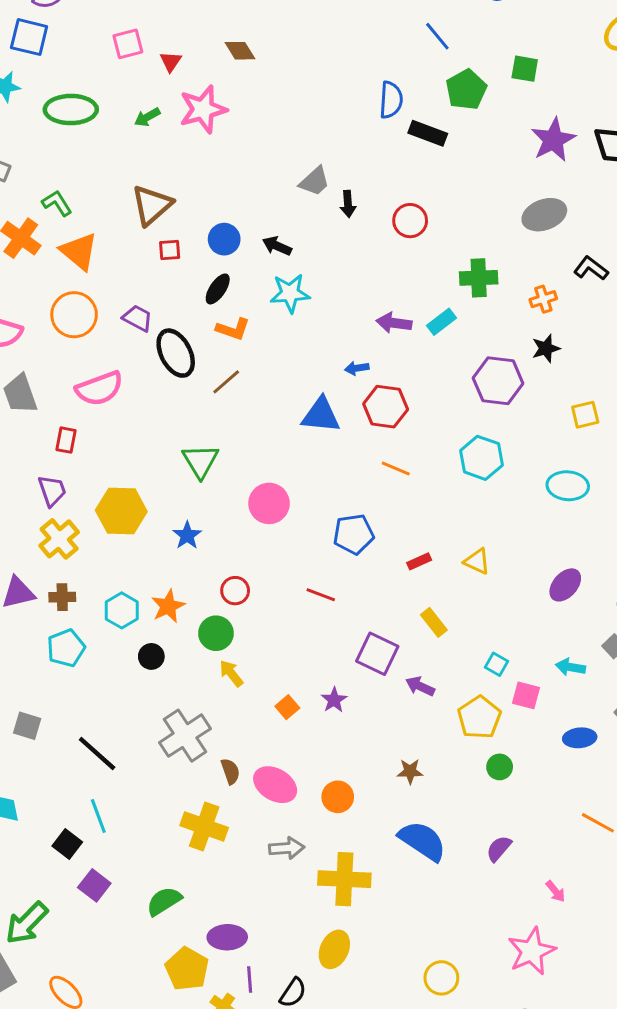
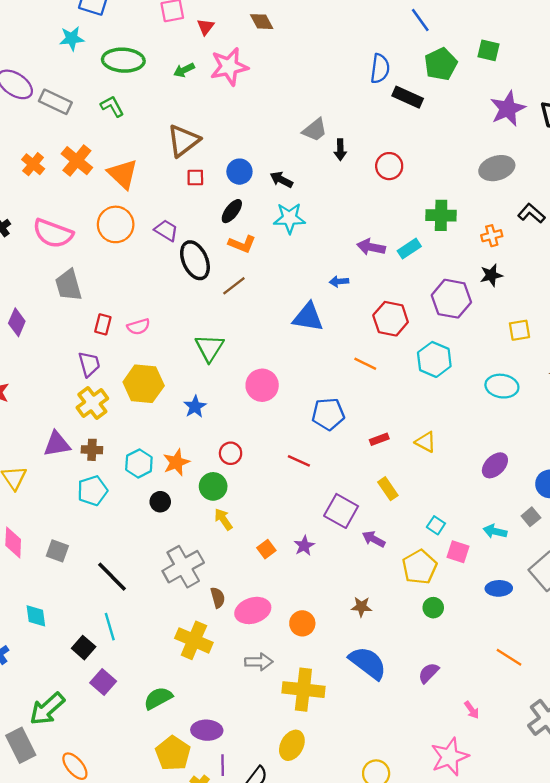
green L-shape: (57, 203) -> (112, 106), moved
pink semicircle: (99, 389) -> (138, 327), moved, size x0.6
red hexagon: (386, 407) -> (391, 319), moved
pink ellipse: (275, 785) -> (253, 610), turned -52

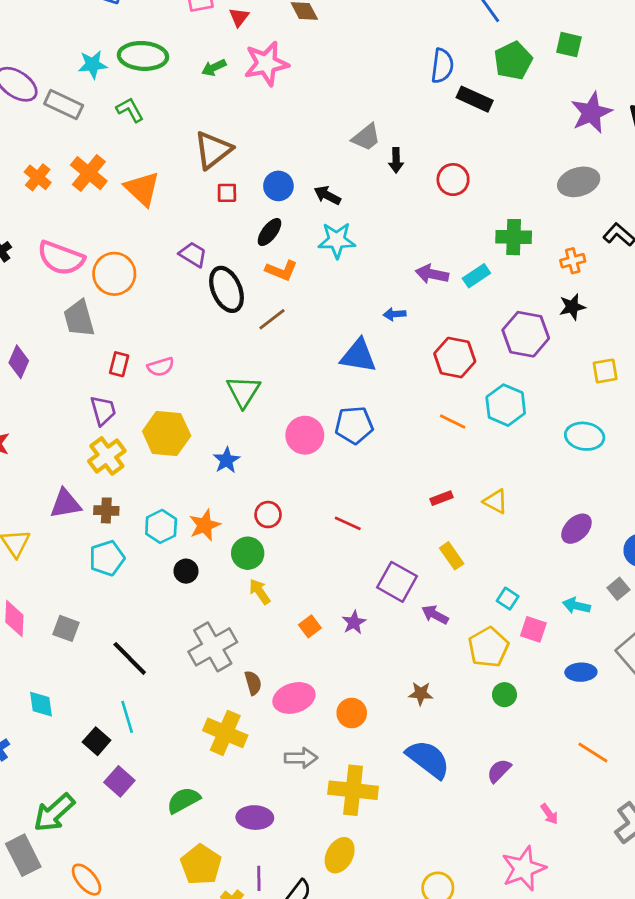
cyan star: (72, 38) -> (93, 65), moved
orange circle: (116, 224) -> (114, 274), moved
orange line: (365, 364) -> (453, 422), moved
blue pentagon: (328, 414) -> (354, 425), moved
purple ellipse: (207, 730) -> (255, 818), moved

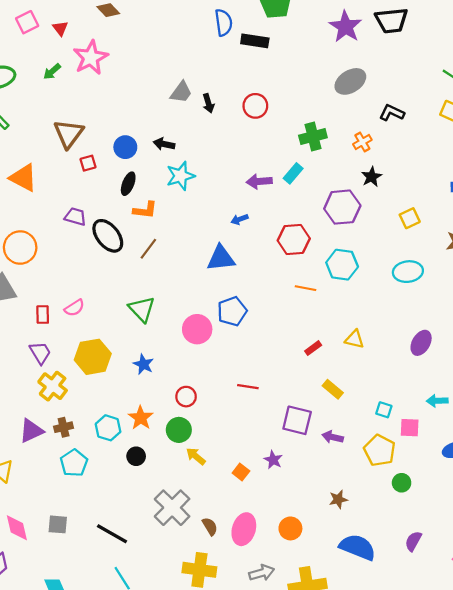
pink ellipse: (294, 698) -> (244, 529), turned -40

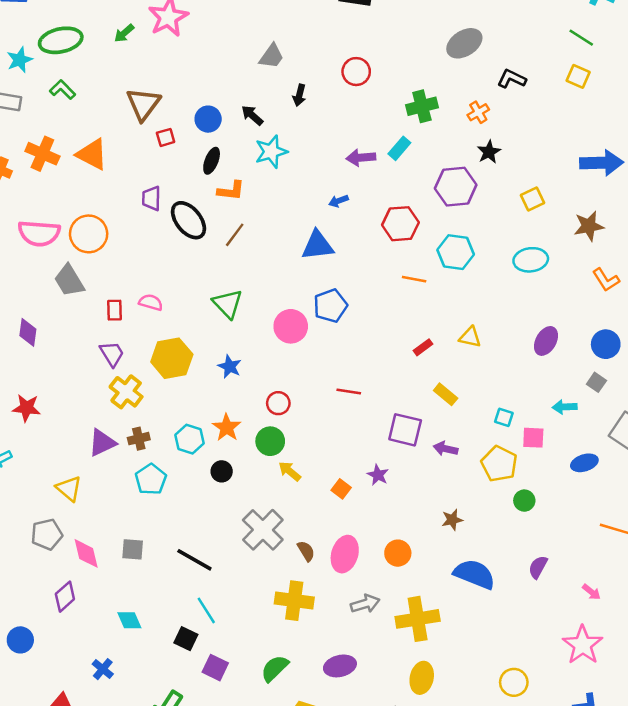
black arrow: (208, 103) -> (299, 95), moved, turned 30
black arrow: (164, 144) -> (252, 115), turned 30
purple trapezoid: (75, 217) -> (151, 198), turned -105
pink semicircle: (74, 308) -> (151, 302), turned -132

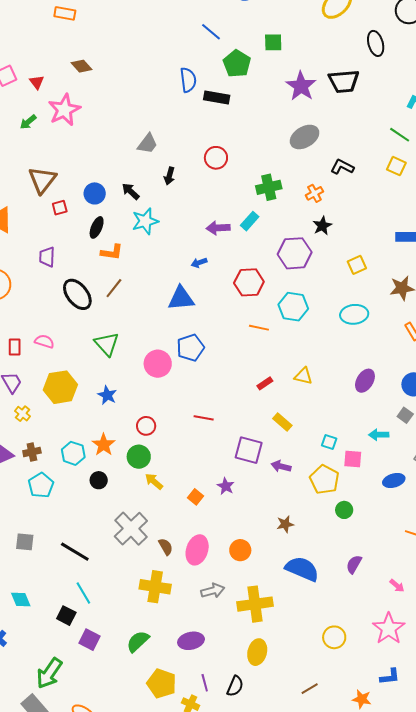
black ellipse: (189, 220) -> (77, 294), moved
yellow cross: (126, 392) -> (23, 414), size x0.6
yellow circle: (514, 682) -> (334, 637), moved

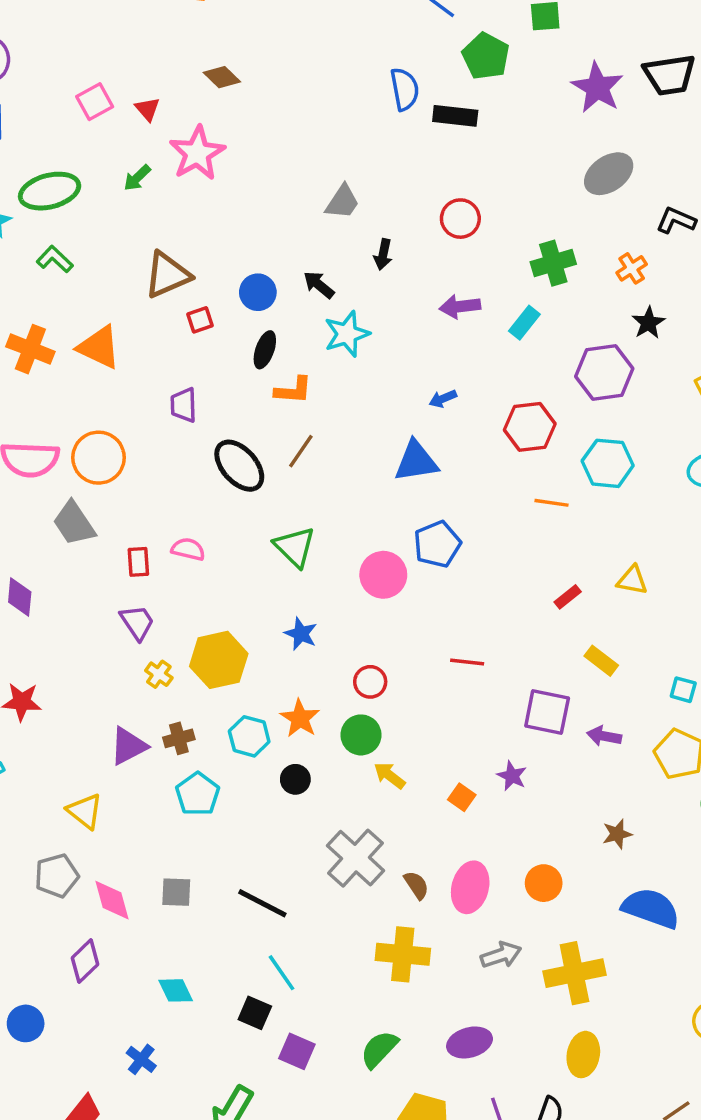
brown triangle: (42, 180) -> (167, 275), turned 32
purple arrow: (218, 228) -> (460, 306), moved
yellow hexagon: (60, 387) -> (219, 660), moved

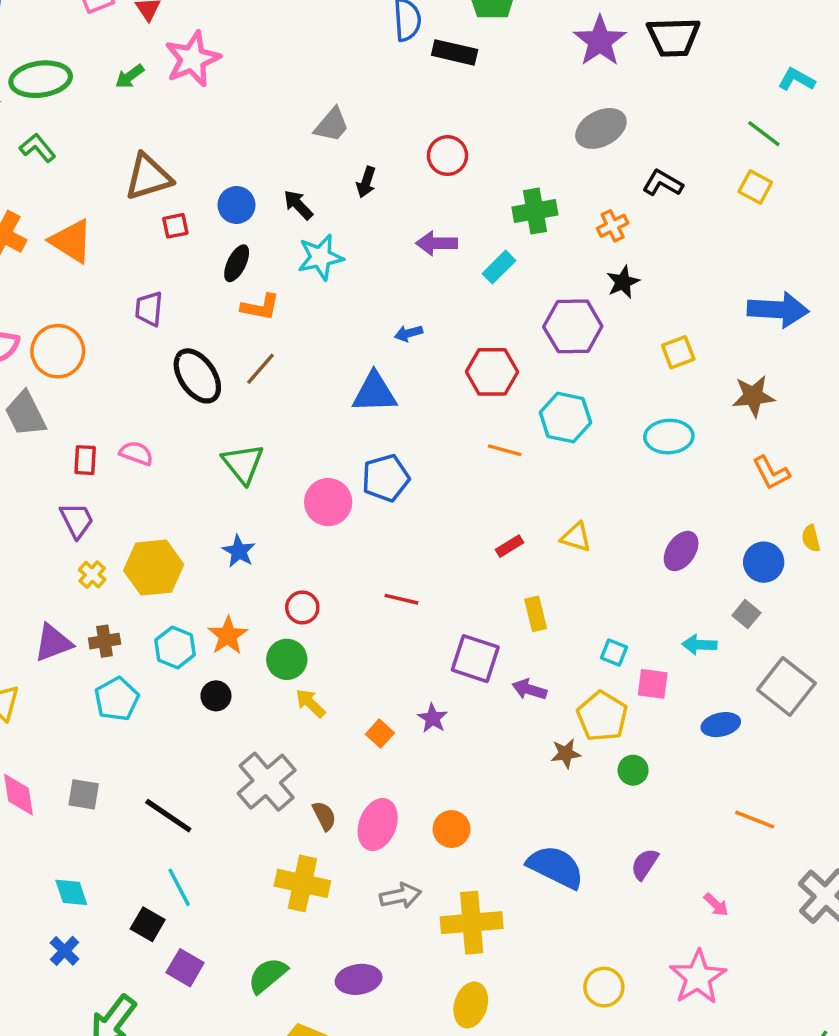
yellow rectangle: (601, 661) -> (536, 614), turned 32
brown star: (617, 834) -> (566, 753), moved
blue cross: (141, 1059) -> (65, 951), moved

